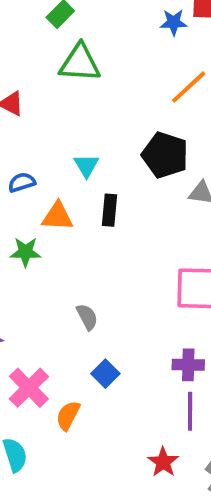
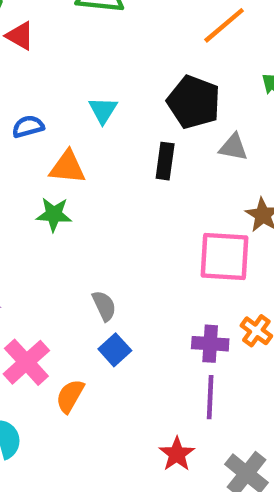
black rectangle: (109, 210) -> (165, 161), moved
green star: (25, 252) -> (54, 214), moved
gray semicircle: (87, 317) -> (104, 306), moved

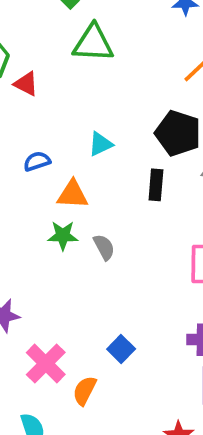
cyan triangle: (103, 110) -> (100, 144), turned 36
gray semicircle: (104, 306) -> (104, 247), moved

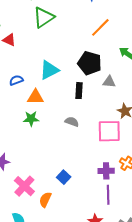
green triangle: (93, 43) -> (44, 17), turned -35
cyan triangle: (100, 144) -> (49, 70), size x1.5
gray semicircle: (104, 247) -> (72, 122), moved, turned -40

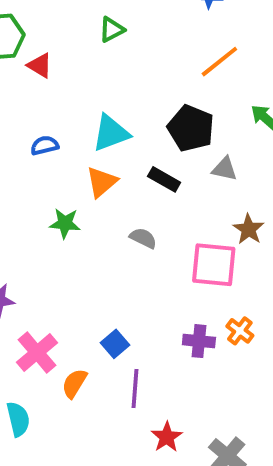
green triangle: (44, 17) -> (112, 30), size x0.6
black rectangle: (79, 91) -> (164, 179), turned -70
orange triangle: (35, 97) -> (102, 182), moved, turned -48
purple line: (108, 195) -> (135, 389), moved

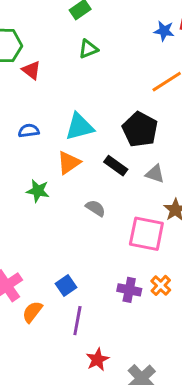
gray triangle: (224, 169) -> (155, 174), moved

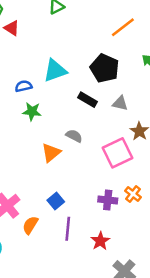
blue semicircle: (29, 131) -> (24, 86), moved
orange triangle: (69, 163) -> (51, 153), moved
green star: (38, 191) -> (32, 112), moved
pink square: (146, 234) -> (118, 153), turned -32
red star: (97, 360) -> (100, 241), moved

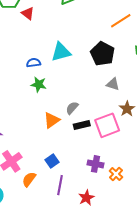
black rectangle: (88, 100) -> (82, 125), moved, turned -49
gray semicircle: (74, 136) -> (72, 108), turned -80
orange cross: (133, 194) -> (116, 174), moved

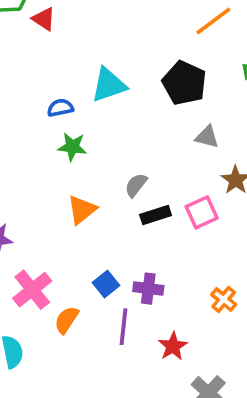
orange triangle: (52, 120) -> (82, 210), moved
pink square: (107, 125) -> (202, 212), size x0.7
purple cross: (95, 164) -> (148, 289), moved

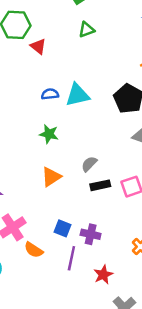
blue semicircle: (60, 108) -> (50, 94), moved
blue square: (106, 284) -> (63, 228), turned -35
orange semicircle: (67, 320) -> (34, 250), turned -96

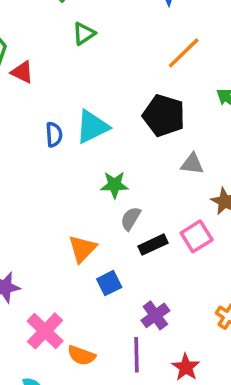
blue semicircle: (50, 94) -> (54, 135), turned 105
green star: (49, 134) -> (115, 185), moved
blue square: (63, 228) -> (109, 283), moved, turned -35
purple cross: (91, 234) -> (155, 315), turned -36

